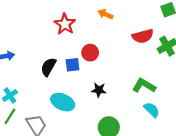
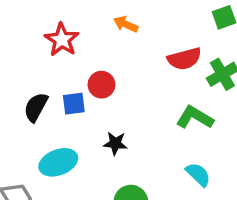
green L-shape: (144, 86) -> (195, 117), moved
cyan ellipse: (63, 102) -> (58, 162), turned -45

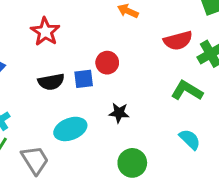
red star: (62, 40) -> (45, 32), moved
black semicircle: (36, 107) -> (51, 82), turned -130

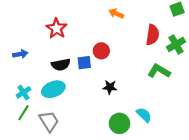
red semicircle: (178, 41) -> (153, 35), turned -66
cyan ellipse: (70, 129) -> (53, 89), moved
cyan semicircle: (190, 139) -> (144, 115), moved

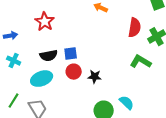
red circle: (101, 51) -> (74, 72), moved
blue arrow: (20, 54) -> (11, 36), moved
cyan cross: (23, 92) -> (14, 61), moved, turned -32

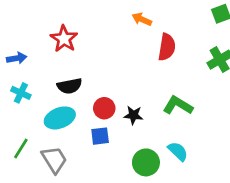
red semicircle: (135, 28) -> (167, 47), moved
blue square: (71, 54) -> (100, 136), moved
green L-shape: (141, 62) -> (178, 105), moved

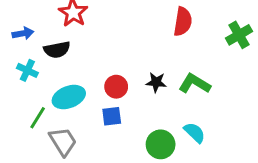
black semicircle: (70, 86) -> (57, 50), moved
black star: (133, 115) -> (156, 82), moved
green line: (21, 149) -> (38, 118), moved

